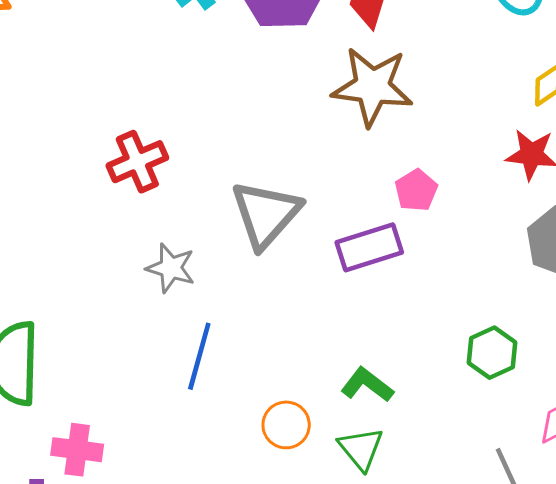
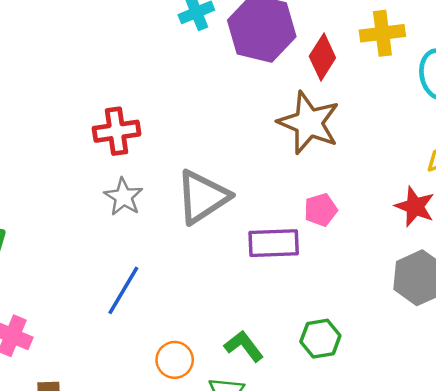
gray star: (171, 268) -> (124, 197), moved
green hexagon: (492, 353) -> (320, 339), moved

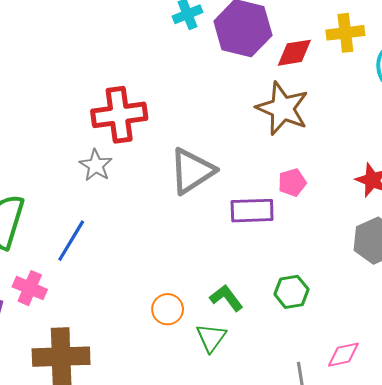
red diamond: (322, 57) -> (294, 53), turned 48
red cross: (117, 131) -> (119, 115), size x1.4
gray star: (124, 197) -> (96, 165), moved
blue line: (123, 290) -> (71, 241), moved

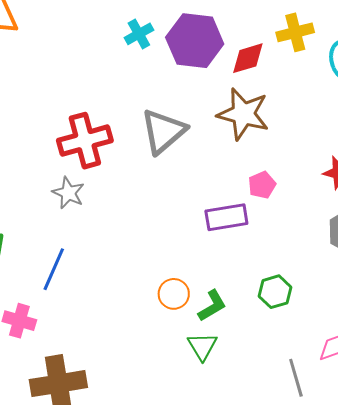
gray triangle: (192, 171) -> (163, 131), moved
green L-shape: (226, 298) -> (212, 306), turned 104
orange circle: (168, 309) -> (174, 294), moved

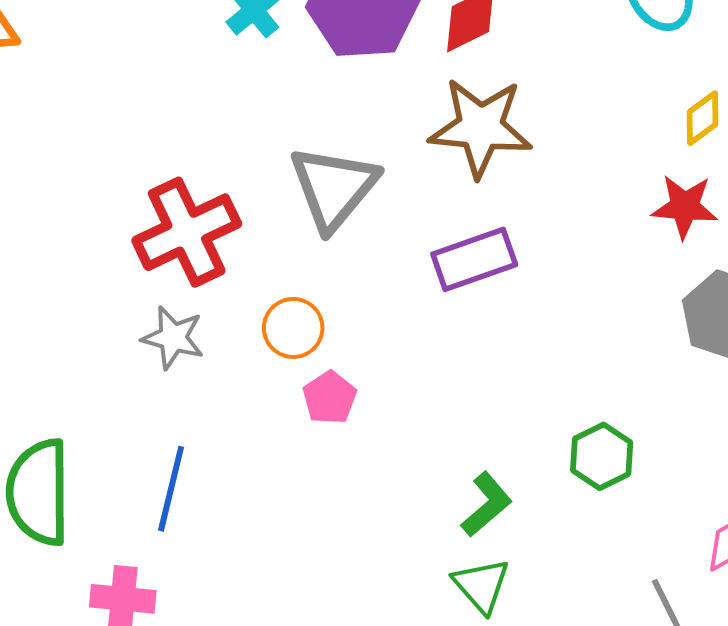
pink pentagon: (262, 185) -> (330, 398), moved
purple rectangle: (226, 217) -> (474, 259), moved
orange circle: (174, 294) -> (293, 328), moved

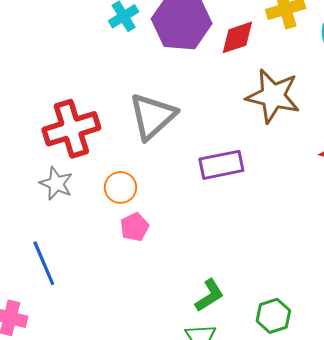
brown star: (481, 127) -> (273, 96), moved
green hexagon: (602, 456) -> (273, 316), moved
blue line: (171, 489) -> (44, 263), turned -45

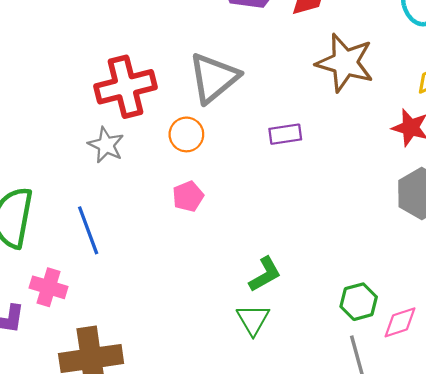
purple rectangle: (221, 165) -> (285, 134), size x0.7
orange circle: (120, 187) -> (186, 134), moved
green hexagon: (273, 316) -> (359, 302), moved

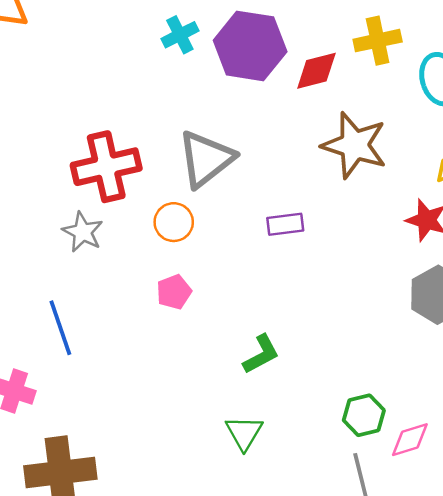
green L-shape: (265, 274) -> (261, 354), moved

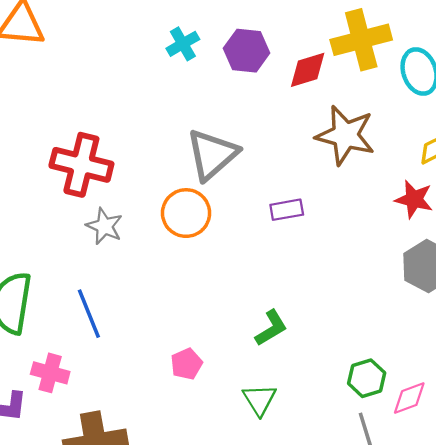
yellow cross: (378, 41) -> (361, 40), size x1.4
purple hexagon: (250, 46) -> (247, 51), size x0.7
red cross: (106, 167) -> (81, 165), moved, turned 30
orange circle: (174, 222) -> (186, 213), size x1.4
pink pentagon: (174, 292) -> (186, 364), moved

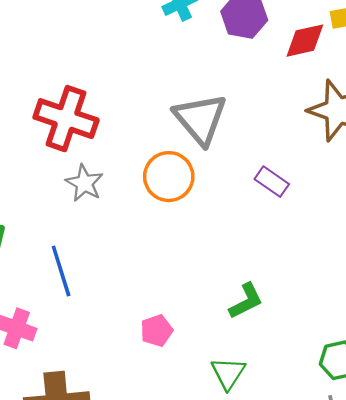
gray triangle: (212, 155) -> (200, 119), turned -34
purple rectangle: (287, 210) -> (272, 182), turned 40

